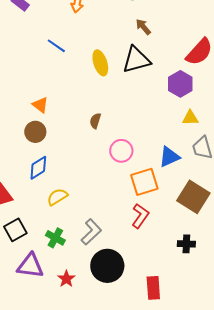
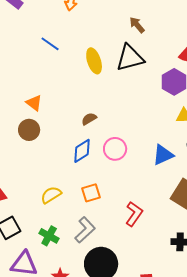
brown semicircle: (95, 121) -> (89, 119), turned 42
blue diamond: (38, 168) -> (82, 151), moved
orange square: (144, 182) -> (91, 193), moved, size x0.7

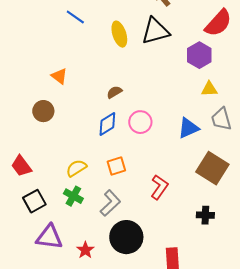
brown circle: (29, 130) -> (43, 111), moved
green cross: (49, 236) -> (73, 196), moved

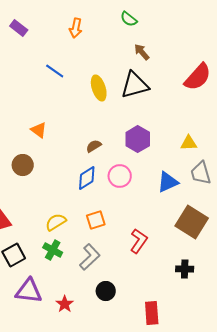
purple hexagon: (199, 55) -> (138, 139), moved
black circle: (126, 237) -> (106, 291), size x0.6

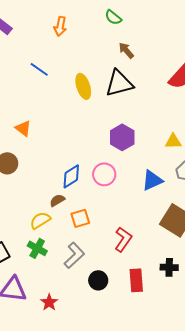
brown semicircle: (94, 146) -> (57, 200), moved
black circle: (106, 291) -> (98, 280), moved
red rectangle: (152, 313) -> (136, 280), moved

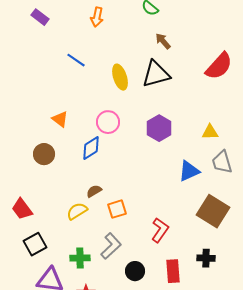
pink circle: (104, 174) -> (108, 122), moved
blue diamond: (71, 176) -> (91, 148), moved
green cross: (37, 248) -> (80, 258), moved, turned -30

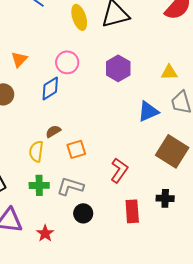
orange triangle: (60, 119) -> (19, 59), turned 36
yellow semicircle: (77, 211) -> (36, 151), turned -50
gray L-shape: (111, 246) -> (70, 186), turned -120
green cross: (80, 258) -> (39, 185), moved
black circle: (135, 271) -> (83, 213), moved

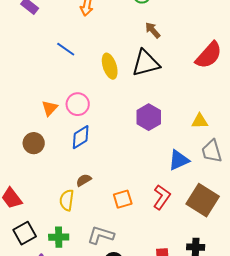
pink circle: (67, 62) -> (78, 104), moved
orange square: (76, 149) -> (123, 199), moved
red L-shape: (119, 170) -> (162, 197), moved
green cross: (39, 185) -> (59, 237), moved

